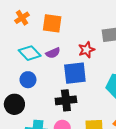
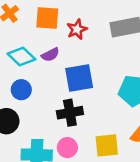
red star: (86, 50) -> (77, 29), moved

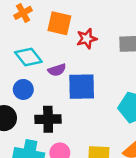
purple semicircle: (50, 55) -> (57, 70), moved
black cross: (70, 113) -> (48, 119), moved

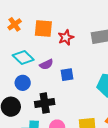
blue square: (82, 87) -> (67, 75), size x0.6

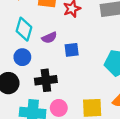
cyan diamond: (23, 58) -> (24, 29), turned 60

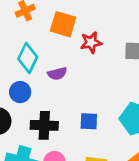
blue square: (72, 50) -> (89, 121), moved

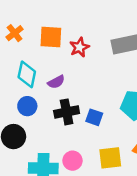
blue square: (89, 121) -> (94, 117), turned 30
black cross: (44, 125) -> (67, 112), moved

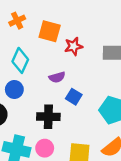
purple semicircle: (56, 82) -> (57, 77), moved
black cross: (67, 112) -> (48, 117), moved
blue square: (94, 117) -> (74, 97), moved

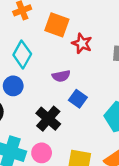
red star: (74, 46) -> (82, 43), turned 30
black cross: (48, 117) -> (48, 119), turned 35

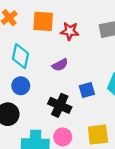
blue square: (78, 99) -> (87, 90), moved, turned -35

